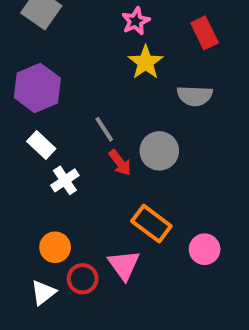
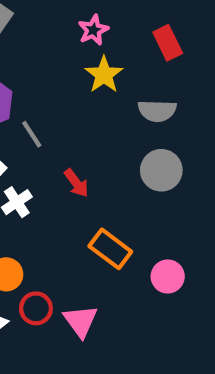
gray line: (104, 129) -> (32, 134), moved
gray circle: (159, 151) -> (161, 170), moved
pink triangle: (124, 265) -> (81, 321), moved

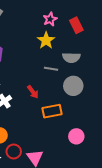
pink star: (93, 30) -> (50, 19), moved
gray line: (32, 134) -> (51, 69), moved, turned -48
orange rectangle: (110, 249) -> (52, 111), moved, turned -48

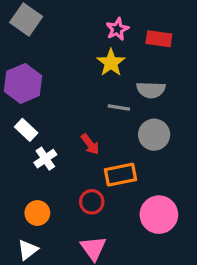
red rectangle: (76, 25) -> (159, 39), turned -56
pink circle: (76, 136) -> (159, 215), size x1.5
red circle: (14, 151) -> (92, 202), moved

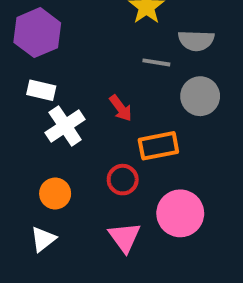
white rectangle: (26, 130) -> (41, 90), turned -30
white cross: (45, 159) -> (65, 126), size x1.4
pink circle: (159, 215) -> (180, 213), moved

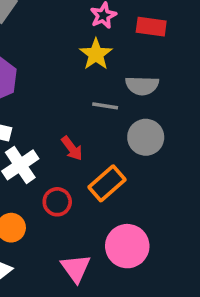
orange rectangle: (158, 146) -> (107, 183), turned -30
red circle: (123, 180) -> (57, 202), moved

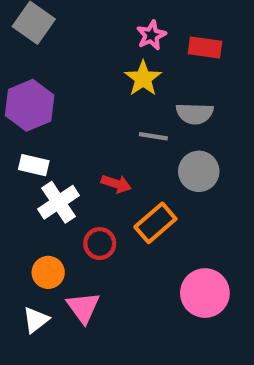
red arrow: (72, 148) -> (116, 184), turned -35
pink circle: (127, 246) -> (205, 293), moved
pink triangle: (76, 268) -> (83, 307), moved

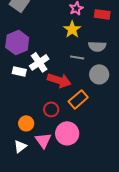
red arrow: (116, 184) -> (59, 80), size x1.6
white cross: (58, 202) -> (39, 62), moved
pink circle: (205, 293) -> (67, 133), moved

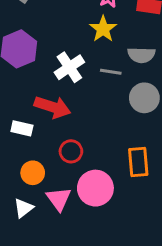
white cross: (39, 62) -> (69, 67), moved
white rectangle: (19, 71) -> (22, 128), moved
red arrow: (59, 80) -> (53, 107), moved
orange rectangle: (78, 99) -> (138, 162), moved, turned -54

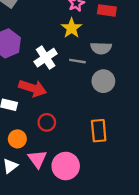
pink circle: (95, 188) -> (66, 166), moved

